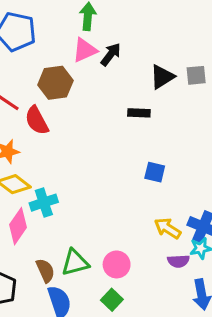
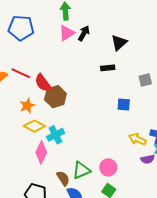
gray square: (196, 75) -> (145, 80), moved
brown hexagon: (55, 83) -> (55, 97), moved

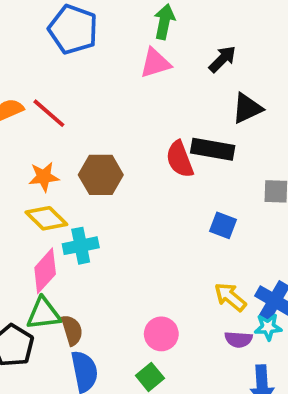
black arrow: (84, 33) -> (222, 59), moved
black rectangle: (108, 68) -> (213, 149), size x1.5
red semicircle: (43, 83) -> (180, 159), moved
green triangle: (81, 170) -> (44, 314), moved

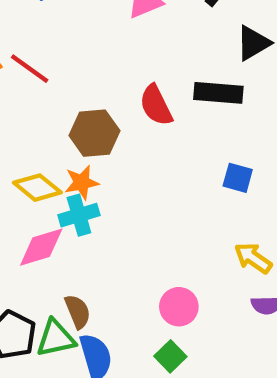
red semicircle: (180, 159) -> (156, 105), moved
orange star: (44, 177) -> (82, 182), moved
pink diamond: (45, 271) -> (41, 247), turned 36
green triangle: (44, 314) -> (56, 338), moved

